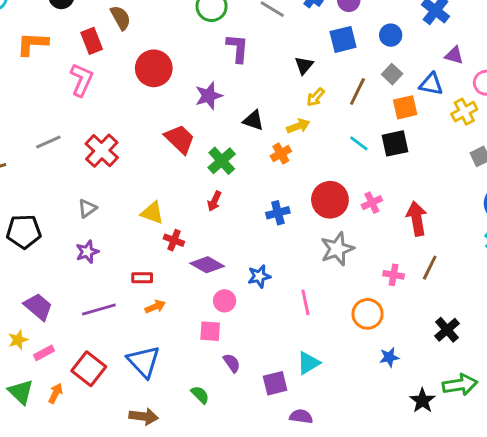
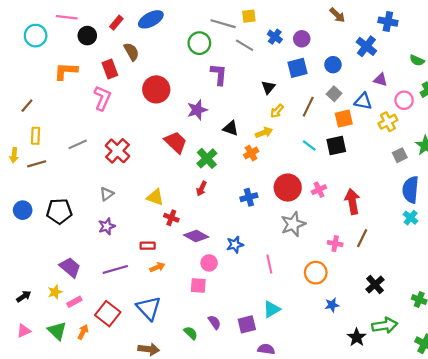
purple semicircle: (232, 363) -> (214, 322), moved

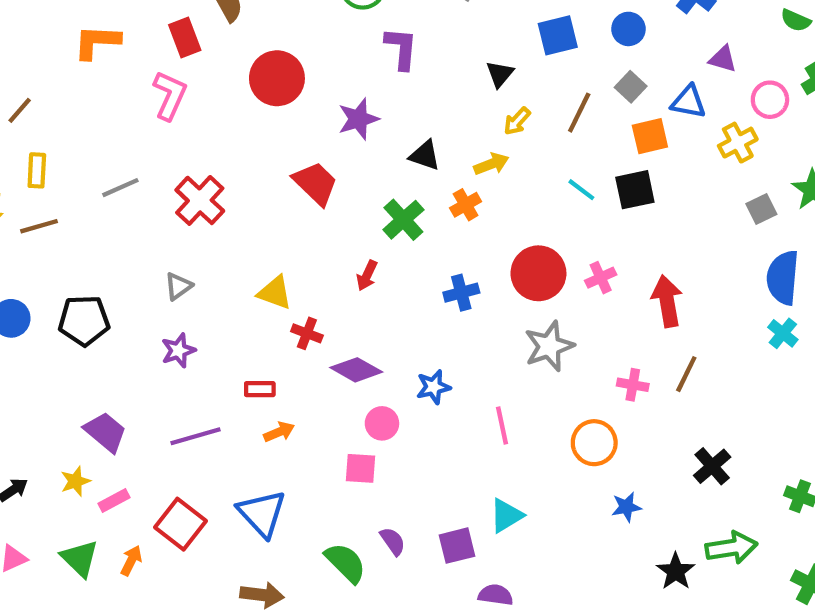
green cross: (207, 158) -> (403, 220), moved
green semicircle: (191, 333) -> (346, 563), size x1.5

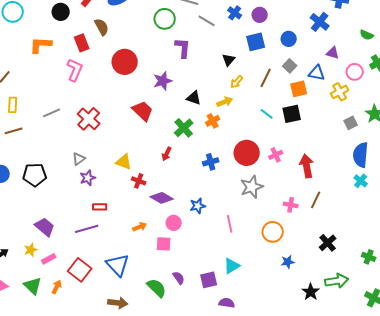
purple star: (178, 350) -> (88, 178), moved
red rectangle: (260, 389) -> (100, 207), moved
orange arrow: (279, 432) -> (140, 227), moved

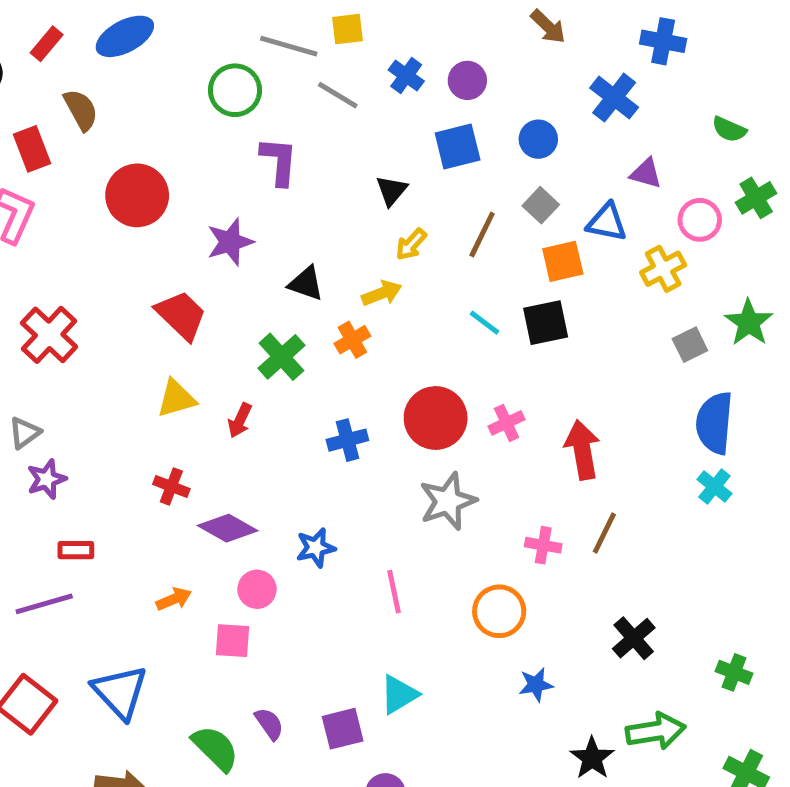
yellow triangle: (124, 162) -> (176, 398), moved, turned -36

